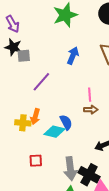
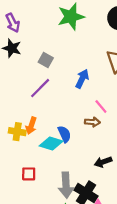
gray square: (24, 56) -> (46, 60), moved, turned 32
blue arrow: (73, 56) -> (82, 79), moved
pink line: (90, 95) -> (101, 106), moved, turned -40

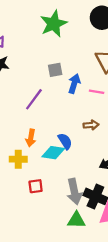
gray square: (46, 60) -> (55, 70), moved, turned -32
pink line: (101, 106) -> (97, 92), moved, turned -32
yellow cross: (17, 132) -> (18, 159), moved

